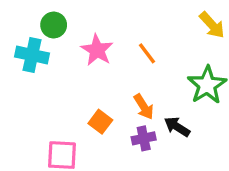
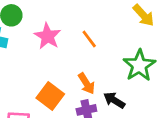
orange square: (100, 122) -> (50, 96), size x1.4

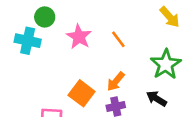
orange arrow: (86, 84) -> (116, 81), turned 72
black arrow: (114, 100) -> (157, 99), moved

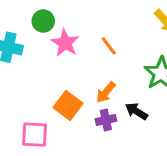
green circle: (45, 17) -> (43, 21), moved
black arrow: (157, 99) -> (136, 111), moved

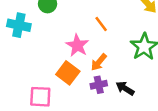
pink star: (65, 43) -> (77, 45), moved
black arrow: (136, 111) -> (125, 88), moved

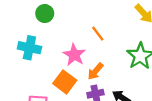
cyan cross: (19, 25) -> (29, 48), moved

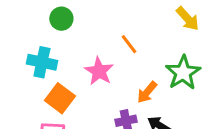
orange arrow: (95, 71) -> (147, 92), moved
orange square: (65, 82) -> (60, 98), moved

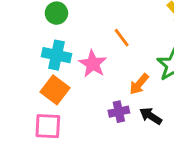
cyan cross: (42, 62) -> (56, 55), moved

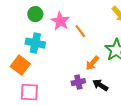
pink star: (93, 64) -> (60, 21), moved
orange square: (55, 90) -> (20, 65), moved

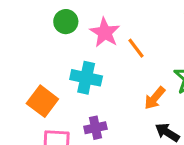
cyan cross: (35, 43) -> (86, 78), moved
purple cross: (78, 82) -> (95, 128), moved

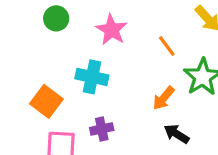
green circle: (66, 22) -> (56, 18), moved
orange line: (136, 48) -> (167, 46), moved

